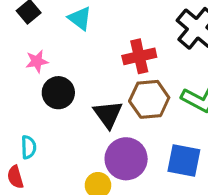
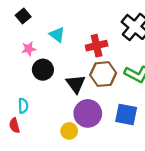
cyan triangle: (80, 18) -> (57, 35), moved

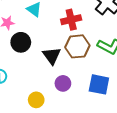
purple circle: (88, 113) -> (63, 83), size x0.6
yellow circle: (69, 131) -> (36, 100), moved

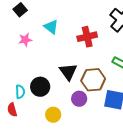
black circle: (21, 42) -> (40, 87), moved
brown hexagon: (77, 46) -> (93, 80), moved

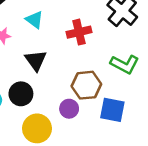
black triangle: (68, 72) -> (36, 60), moved
yellow circle: (53, 115) -> (37, 128), size x1.5

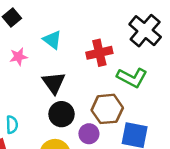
green L-shape: (125, 64) -> (132, 78), moved
black circle: (21, 94) -> (62, 114), moved

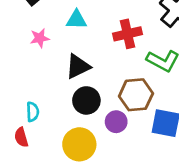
cyan triangle: (52, 40) -> (76, 20), turned -36
black triangle: (54, 83) -> (78, 66), turned 40

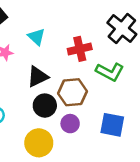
cyan triangle: (76, 20) -> (36, 37), turned 42
brown hexagon: (136, 95) -> (73, 92), moved

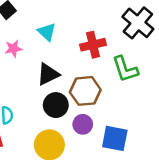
green L-shape: (110, 72) -> (125, 69), turned 44
blue square: (112, 125) -> (115, 138), moved

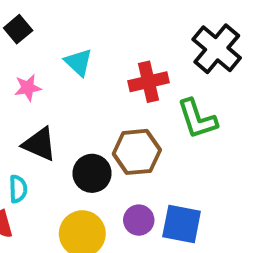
black triangle: (48, 74) -> (39, 144), moved, turned 50
purple circle: (83, 124) -> (139, 220), moved

